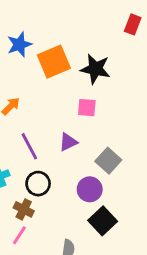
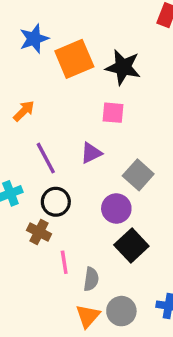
pink line: (19, 235) -> (64, 262), moved, turned -42

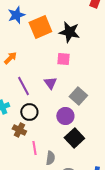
purple triangle: (91, 153) -> (50, 83), turned -40

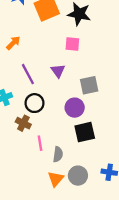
gray square: (78, 96) -> (89, 85), turned 36
black square: (74, 138) -> (85, 132), turned 30

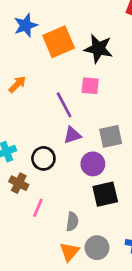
purple triangle: (58, 71) -> (72, 135), moved, turned 48
purple line: (28, 74) -> (64, 105), moved
brown cross: (23, 123) -> (19, 183), moved
pink line: (40, 143) -> (38, 208), moved, turned 32

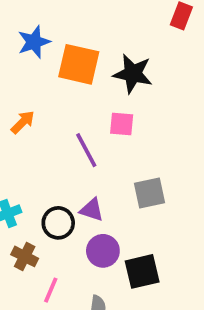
orange square: (59, 42) -> (79, 64), turned 36
purple triangle: (72, 135) -> (92, 210), moved, turned 36
purple circle: (93, 164) -> (103, 251), moved

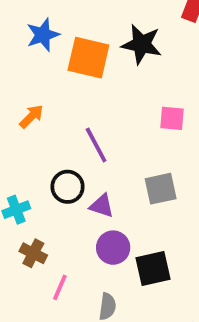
black star: (133, 74) -> (142, 44), moved
pink square: (122, 124) -> (172, 118), moved
black circle: (58, 223) -> (68, 187), moved

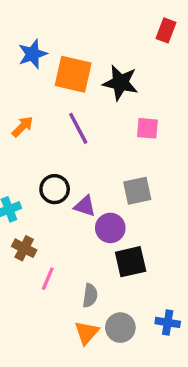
black star: (142, 44) -> (120, 83), moved
purple line: (96, 145) -> (78, 128), moved
purple circle: (113, 248) -> (110, 228), moved

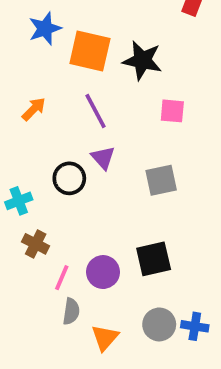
purple triangle: (85, 206) -> (103, 158), moved, turned 30
purple circle: (110, 228) -> (103, 272), moved
gray semicircle: (90, 295) -> (71, 311), moved
gray circle: (120, 328) -> (159, 324), moved

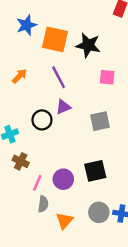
purple triangle: (103, 158) -> (63, 107), turned 49

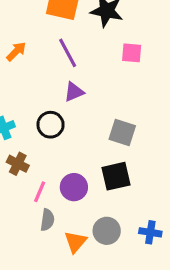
black circle: (42, 120) -> (51, 125), moved
gray square: (100, 121) -> (122, 133), moved, turned 30
gray circle: (99, 212) -> (107, 231), moved

